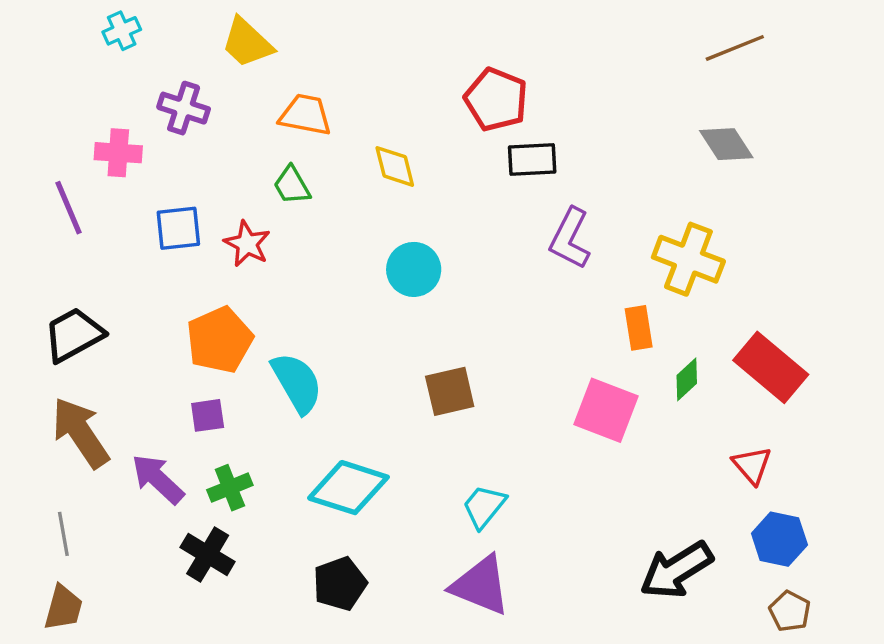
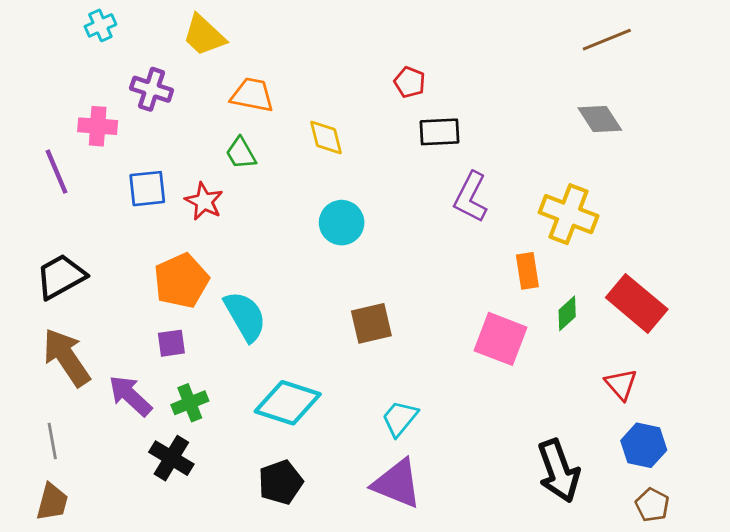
red pentagon: (496, 99) -> (410, 82), size x0.6
black arrow: (676, 570) -> (559, 471), turned -78

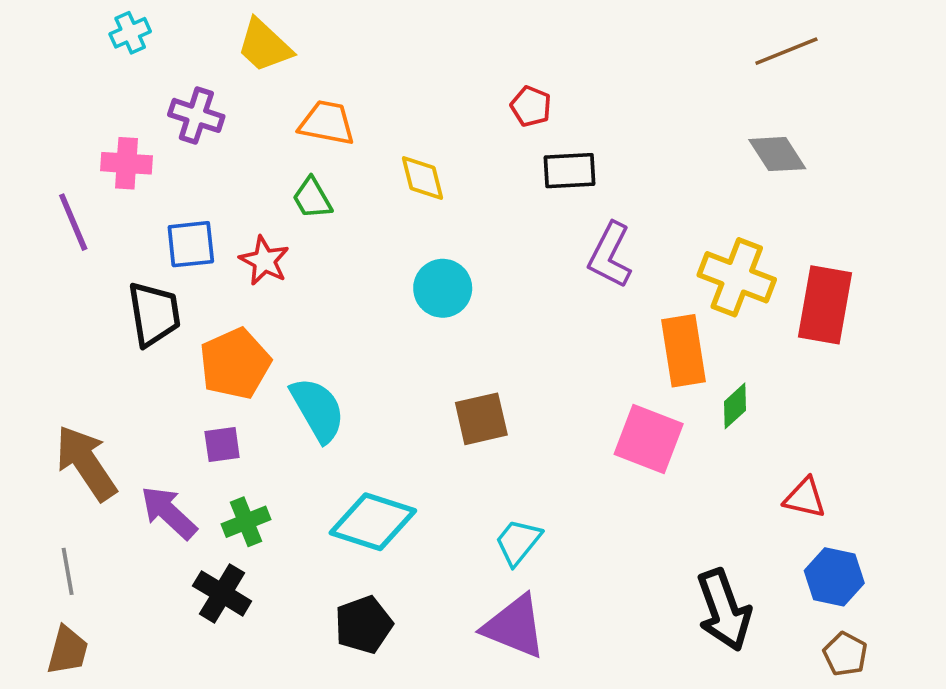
orange rectangle: (527, 271) -> (683, 351), size x1.5
black trapezoid: (61, 277) -> (154, 314), moved, turned 110
red rectangle: (637, 303) -> (825, 305), moved, turned 60
red triangle: (621, 384) -> (805, 498), turned -36

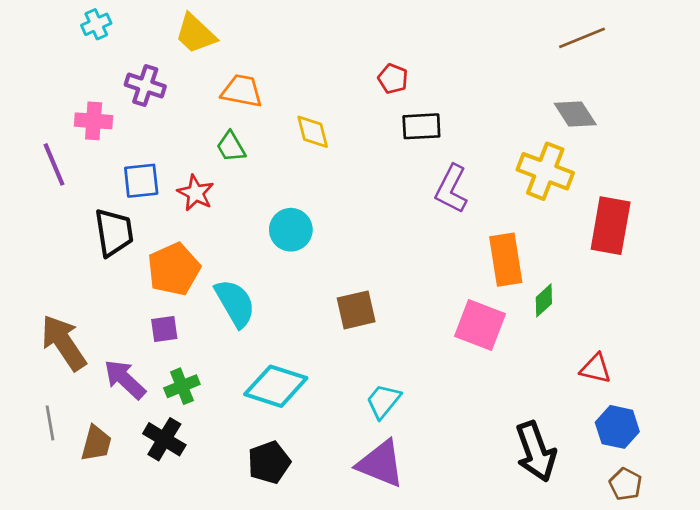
yellow cross: (737, 277) -> (545, 171), moved
cyan circle: (443, 288) -> (291, 230), moved
brown trapezoid: (68, 650) -> (96, 443), moved

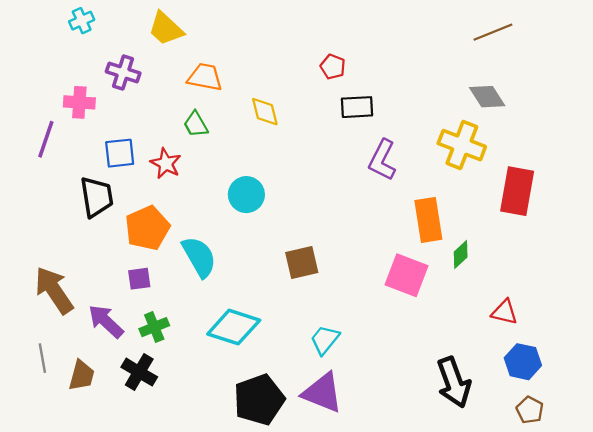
purple line: (54, 164) -> (46, 139), turned 42
black pentagon: (269, 462) -> (259, 400), moved, size x1.4

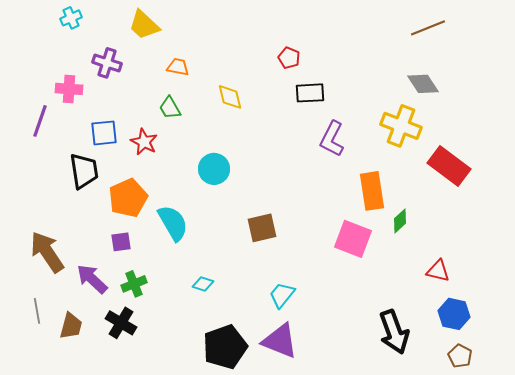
orange trapezoid: (205, 77) -> (178, 67), size x0.7
red rectangle: (517, 191) -> (449, 166), turned -63
cyan diamond: (234, 327) -> (203, 284), size x0.5

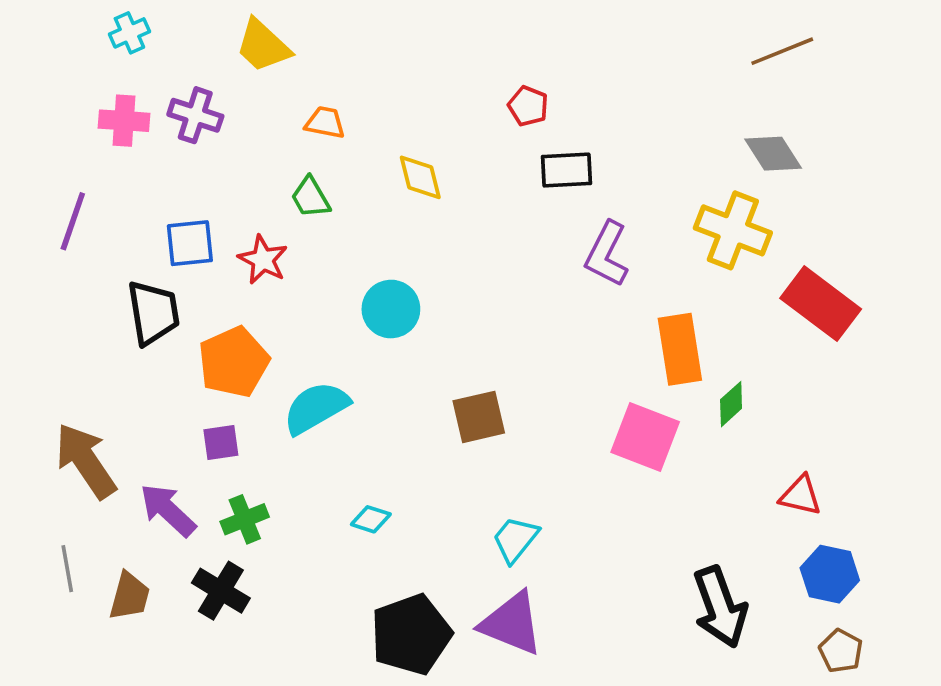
pink cross: (69, 89) -> (124, 121), moved
cyan semicircle: (173, 223) -> (316, 408), turned -90

